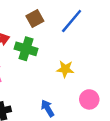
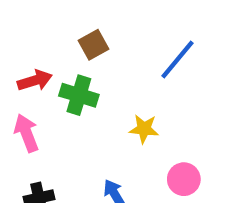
blue line: (72, 21) -> (177, 60), moved

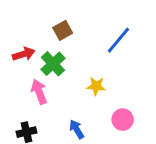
green cross: (79, 95) -> (53, 64), turned 30
pink arrow: (26, 133) -> (39, 92), moved

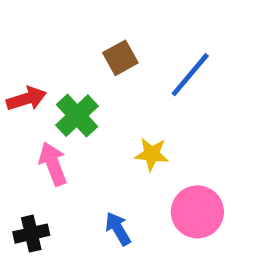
brown square: (63, 30) -> (120, 58), moved
pink circle: (123, 120) -> (197, 212), size x1.4

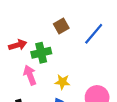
green cross: (77, 116) -> (41, 53), turned 30
yellow star: (152, 154) -> (62, 82), moved

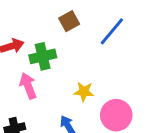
yellow star: (62, 82) -> (84, 92), moved

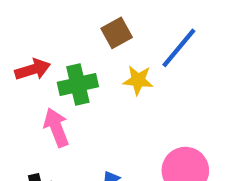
yellow star: (84, 92) -> (138, 80), moved

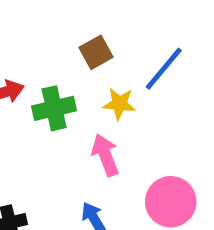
pink arrow: (56, 128) -> (105, 155), moved

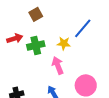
brown square: (96, 52) -> (36, 14), moved

